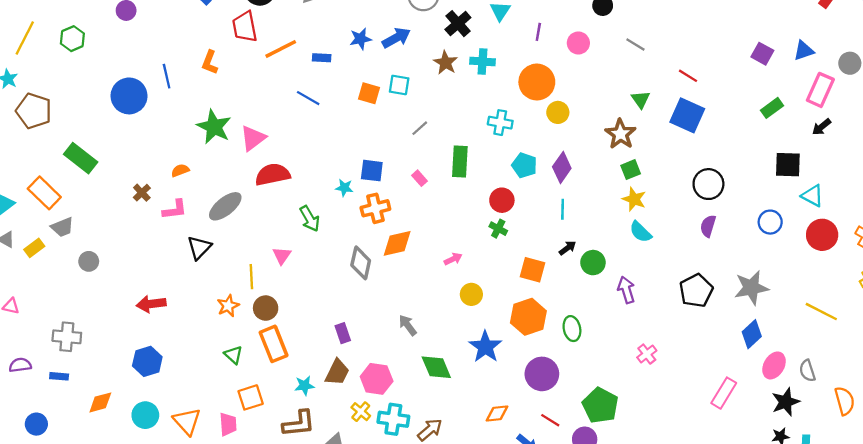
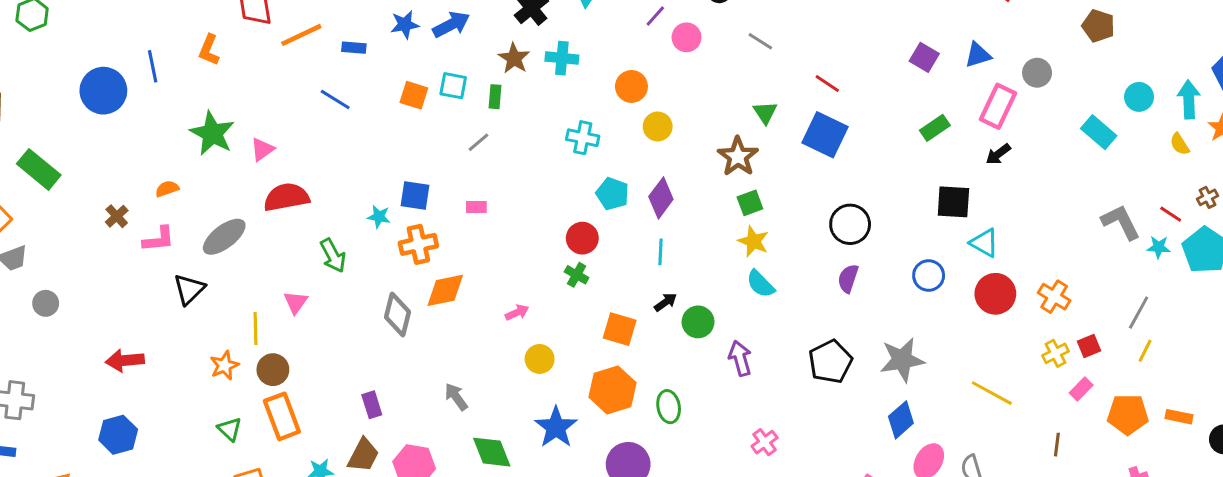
purple line: (538, 32) -> (655, 16), moved, turned 30
orange circle: (537, 82) -> (631, 86), size x0.7
pink triangle: (253, 138) -> (262, 149), size x0.7
green rectangle: (460, 161) -> (495, 97), moved, size x0.6
pink rectangle: (419, 178) -> (476, 207), turned -49

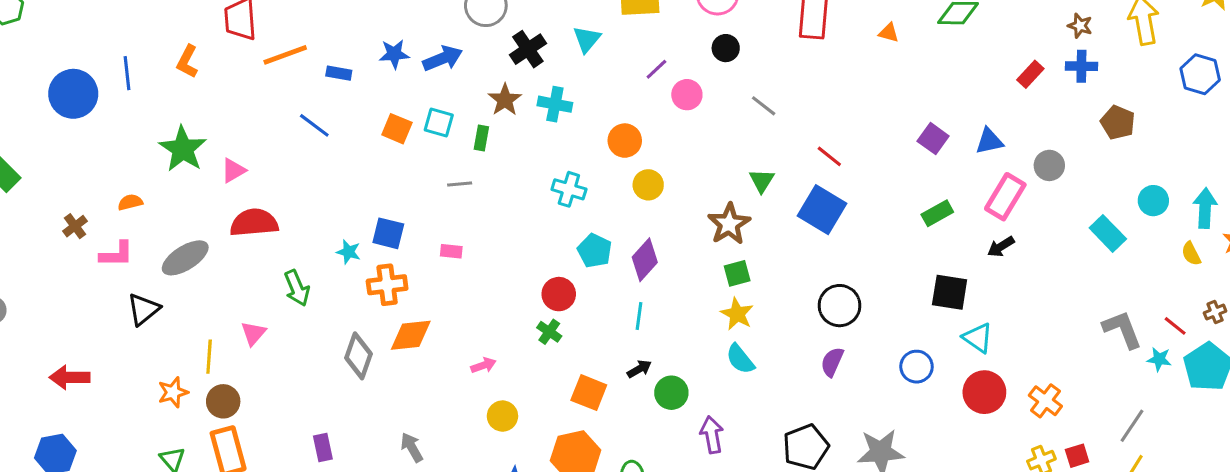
gray line: (478, 142) -> (460, 184), turned 30

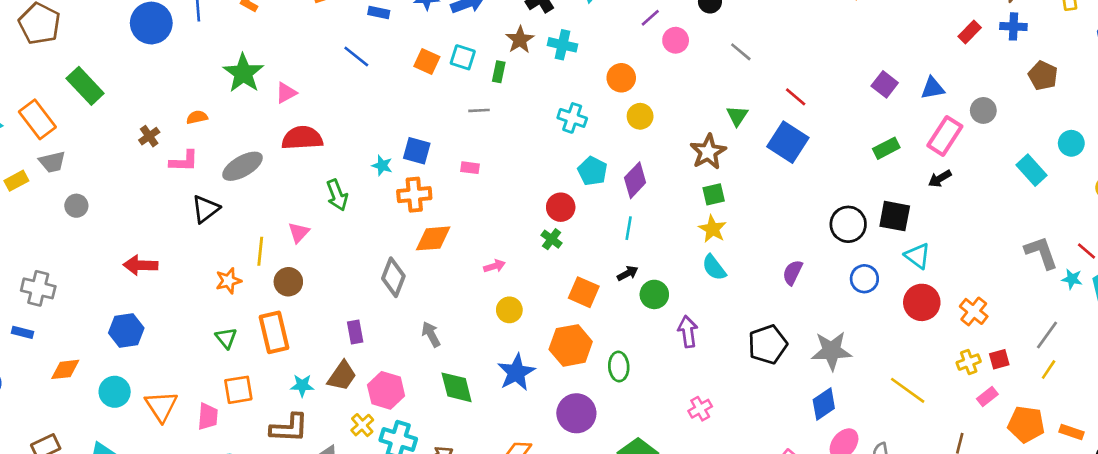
black circle: (840, 306) -> (848, 224), moved
gray diamond: (359, 356) -> (393, 277), moved
brown circle: (223, 401) -> (288, 282), moved

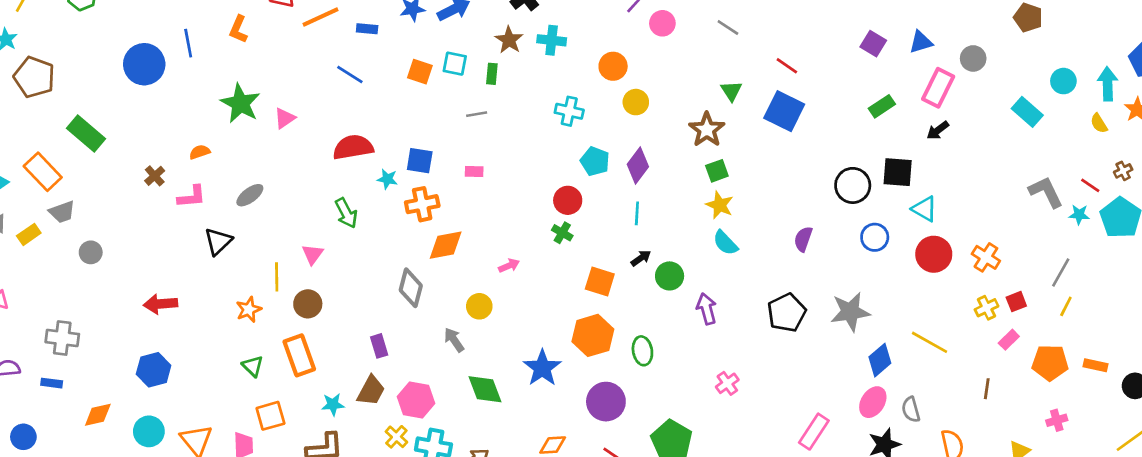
red semicircle: (302, 138) -> (353, 147), moved
gray ellipse: (242, 166) -> (250, 195), size x0.7
yellow circle: (509, 310) -> (479, 306), moved
blue diamond: (824, 404) -> (880, 360), moved

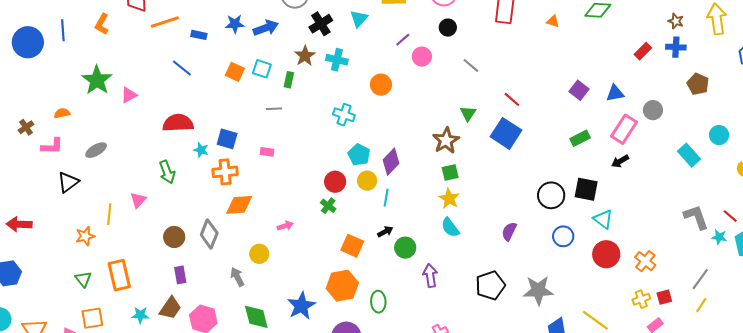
yellow circle: (636, 102) -> (367, 181), moved
brown circle: (308, 304) -> (174, 237), moved

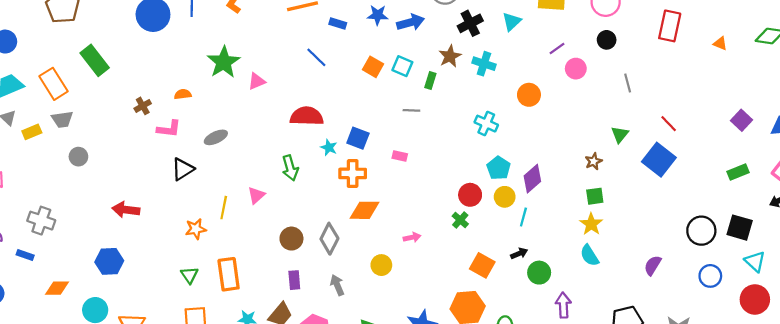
gray line: (471, 65) -> (628, 83), turned 30
brown star: (446, 141) -> (594, 161), size x0.6
gray arrow: (237, 277) -> (337, 285), moved

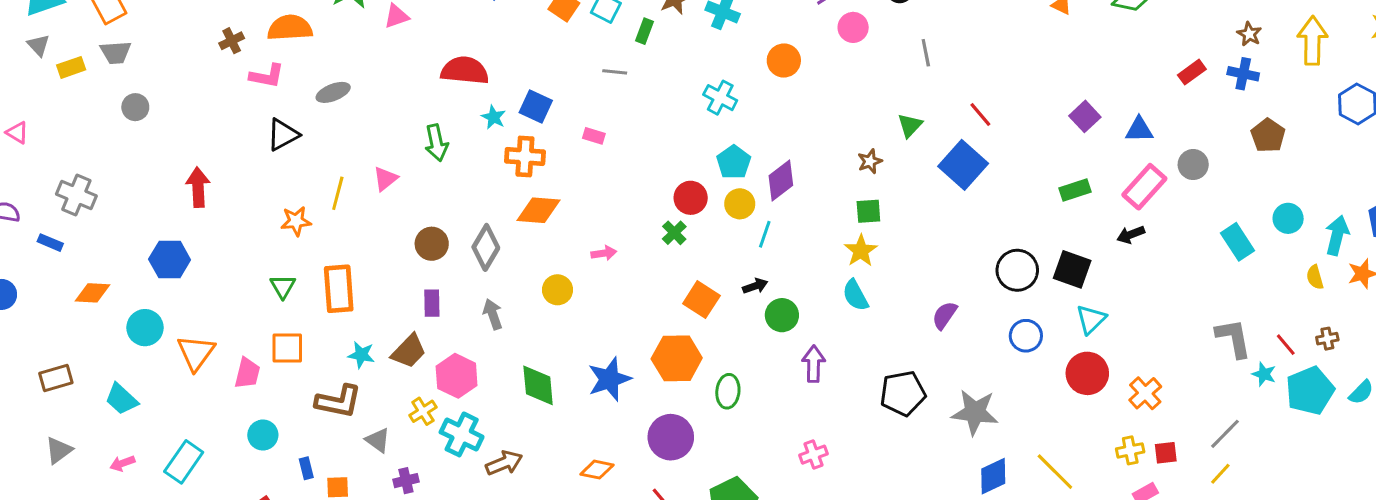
orange semicircle: (183, 94) -> (290, 28), size x1.8
red arrow: (126, 210) -> (198, 187), turned 76
cyan triangle: (755, 261) -> (1091, 319), turned 30

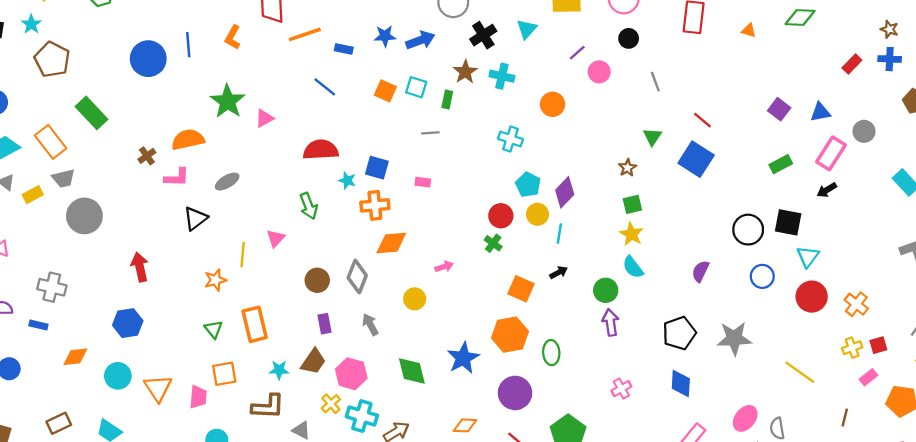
gray circle: (135, 107) -> (84, 216), size x1.8
green circle: (782, 315) -> (606, 290), moved
blue diamond: (993, 476) -> (681, 384), moved, turned -52

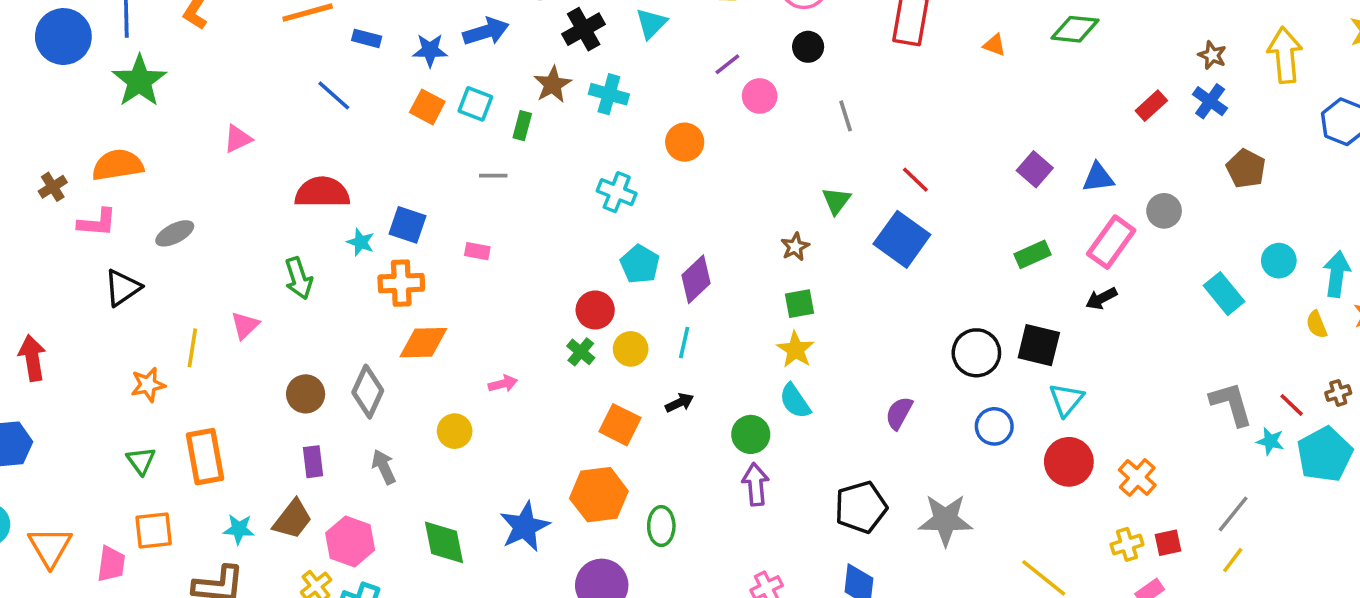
blue star: (385, 36) -> (430, 50), moved
blue cross: (890, 59) -> (1210, 101), turned 30
green star: (228, 101) -> (139, 81), moved
yellow circle: (537, 214) -> (631, 349), moved

